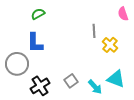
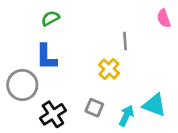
yellow cross: (110, 45) -> (109, 69), moved
gray square: (71, 81) -> (94, 108), turned -32
cyan arrow: (95, 87) -> (126, 116), turned -112

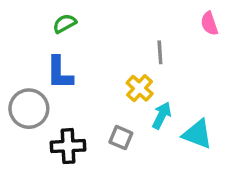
black cross: (53, 114) -> (68, 146), turned 30
cyan arrow: (126, 116) -> (162, 115), moved

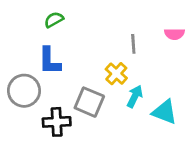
pink semicircle: (209, 24) -> (175, 34), moved, turned -72
gray square: (121, 138) -> (89, 102), moved, size x1.5

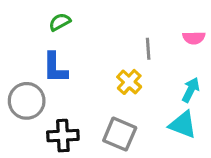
cyan arrow: (135, 96) -> (191, 90), moved
gray square: (89, 102) -> (120, 134), moved

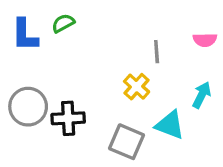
blue L-shape: (55, 68) -> (25, 35), moved
cyan triangle: (183, 125) -> (170, 125), moved
black cross: (63, 136) -> (68, 118), moved

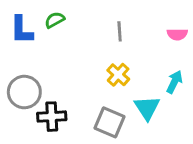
gray line: (157, 52) -> (120, 31), moved
black cross: (68, 118) -> (52, 117), moved
cyan triangle: (170, 125) -> (147, 108), turned 36

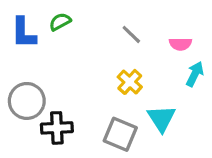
gray line: (120, 31) -> (131, 34), turned -42
pink semicircle: (177, 34) -> (180, 44), moved
cyan arrow: (174, 82) -> (195, 74), moved

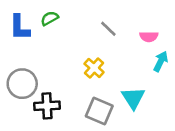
yellow cross: (130, 82) -> (94, 68), moved

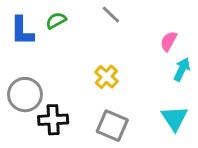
gray line: (108, 29) -> (111, 15), moved
pink semicircle: (149, 37) -> (169, 41), turned 120
cyan triangle: (133, 98) -> (175, 118), moved

